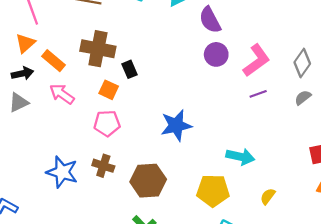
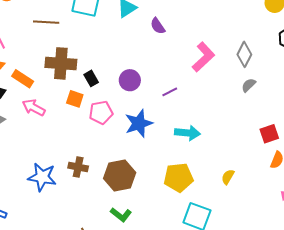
purple semicircle: (210, 20) -> (158, 26), size x0.7
purple circle: (216, 54) -> (130, 80), moved
purple line: (258, 94) -> (170, 92), moved
pink pentagon: (107, 123) -> (101, 112), moved
cyan arrow: (240, 157) -> (187, 133), moved

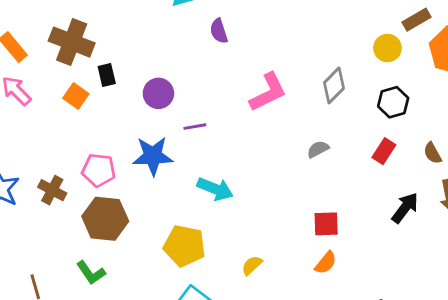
gray diamond: (244, 54) -> (334, 85), moved
purple line: (170, 92) -> (195, 127), moved
pink pentagon: (101, 112) -> (99, 170), moved

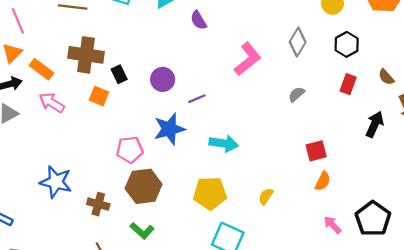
brown cross: (52, 190) -> (98, 204), moved

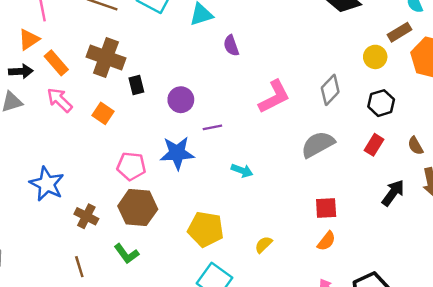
gray semicircle: (297, 94) -> (318, 144), size x1.8
orange square: (99, 96) -> (103, 113), moved
cyan arrow: (224, 143) -> (242, 171), moved, size x0.7

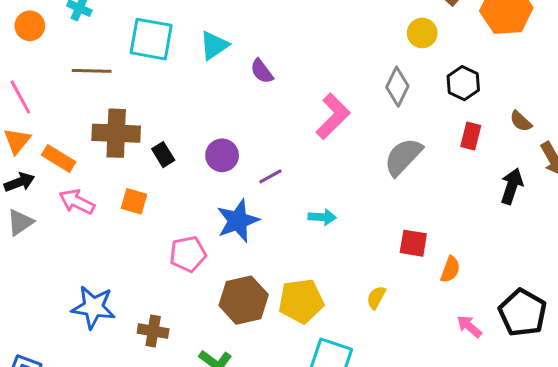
yellow circle: (375, 57) -> (422, 33), moved
brown hexagon: (138, 208) -> (244, 300), moved
red square: (326, 208) -> (413, 243), moved, turned 30

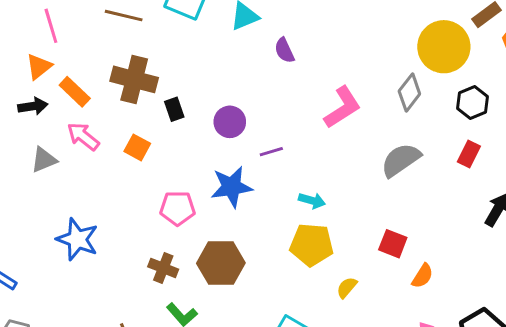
yellow circle: (422, 33) -> (444, 47), size x1.8
gray triangle: (20, 222) -> (44, 160), moved
yellow pentagon: (301, 301) -> (312, 245), moved
brown cross: (153, 331) -> (163, 268), moved

